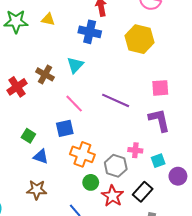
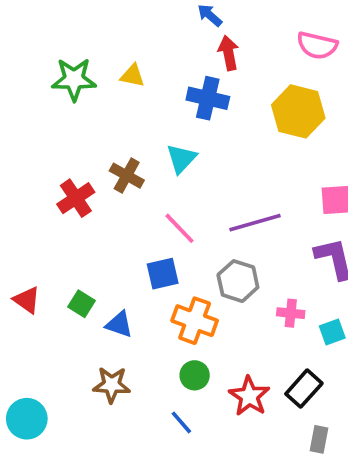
purple line: (116, 100) -> (255, 223), turned -40
green square: (28, 136) -> (81, 304), moved
gray hexagon: (116, 166) -> (238, 281), moved
green circle: (91, 182) -> (195, 375), moved

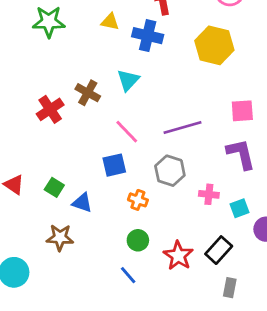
yellow triangle: (132, 76) -> (110, 22), moved
orange cross: (195, 321) -> (138, 200), size x0.6
brown star: (112, 385) -> (60, 238), moved

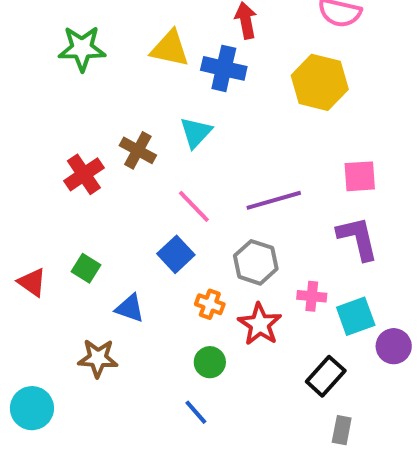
yellow triangle: (110, 22) -> (170, 48), size x1.5
blue square: (114, 165) -> (176, 254), turned -30
green square: (54, 187) -> (86, 268), moved
cyan square: (240, 208) -> (356, 316), size x1.4
red star: (178, 256) -> (260, 324), moved

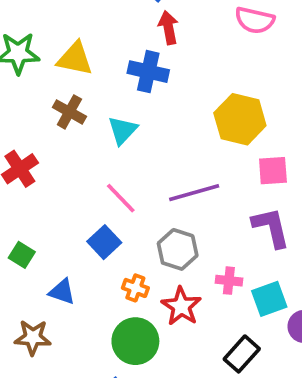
yellow triangle: (170, 48) -> (75, 59), moved
yellow hexagon: (320, 82) -> (240, 119), moved
brown cross: (138, 150) -> (69, 112), moved
green circle: (210, 362) -> (135, 341), size x1.6

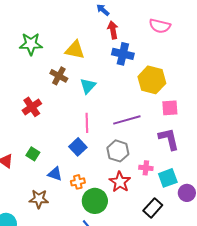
yellow triangle: (75, 59) -> (75, 50), moved
blue cross: (148, 72) -> (123, 54), moved
pink line: (121, 198) -> (87, 123), turned 42
orange cross: (135, 288) -> (78, 182), moved, turned -32

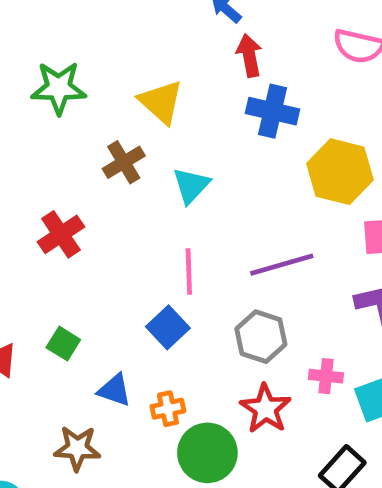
yellow triangle: (75, 50) -> (161, 102), turned 30
brown cross: (59, 76) -> (124, 162), turned 30

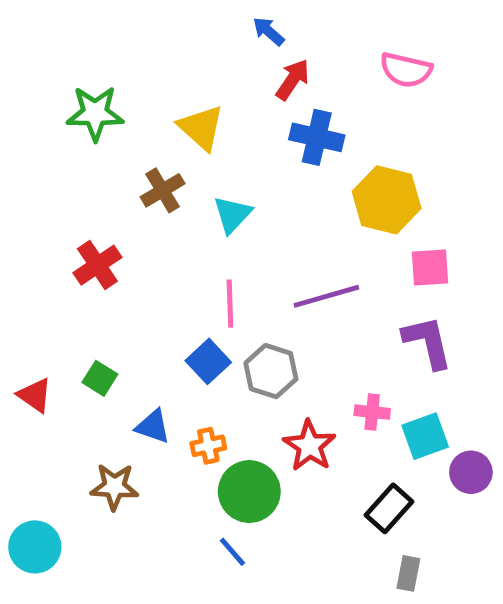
red arrow: (249, 55) -> (293, 80), turned 45
gray hexagon: (261, 337) -> (271, 371), moved

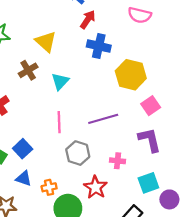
pink square: (430, 267) -> (151, 106), turned -30
blue square: (208, 361) -> (23, 149), moved
pink cross: (372, 412) -> (118, 161), moved

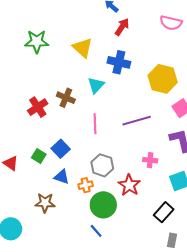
blue cross: (99, 46) -> (119, 62), moved
brown cross: (28, 70) -> (66, 98), moved, turned -36
gray hexagon: (78, 153) -> (102, 165), moved

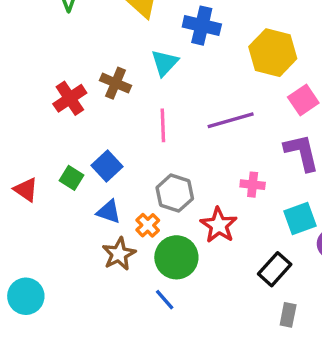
orange cross: (86, 185) -> (148, 225), turned -32
brown star: (45, 203) -> (119, 254), moved, turned -30

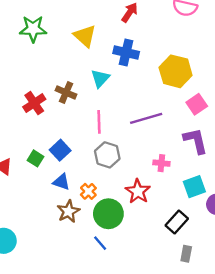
gray hexagon: (175, 193) -> (107, 155), moved

